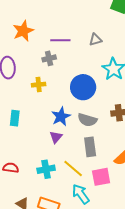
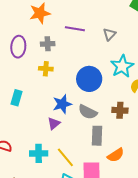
gray triangle: (95, 40) -> (109, 34), turned -40
gray cross: (49, 58) -> (48, 44), moved
gray rectangle: (90, 147) -> (97, 136), moved

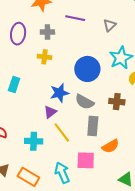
yellow line: (65, 157) -> (62, 132), moved

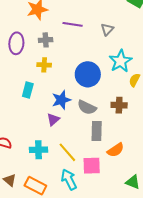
cyan rectangle: (14, 85) -> (28, 90), moved
yellow line: (62, 132) -> (67, 152), moved

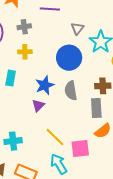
gray triangle: (107, 29) -> (77, 28), moved
gray semicircle: (87, 107) -> (71, 91), turned 60
gray rectangle: (97, 131) -> (96, 108), moved
cyan cross: (38, 150) -> (13, 141), moved

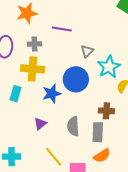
yellow cross: (25, 52) -> (33, 69), size x1.6
blue star: (45, 85) -> (52, 93), moved
gray semicircle: (71, 91) -> (73, 126), moved

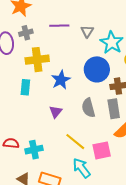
purple line: (62, 29) -> (59, 26), moved
gray cross: (34, 44) -> (26, 33), moved
blue circle: (76, 79) -> (97, 69), moved

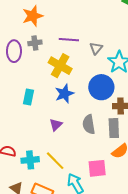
yellow cross: (37, 60) -> (60, 66), moved, turned 30
yellow line: (75, 142) -> (55, 161), moved

